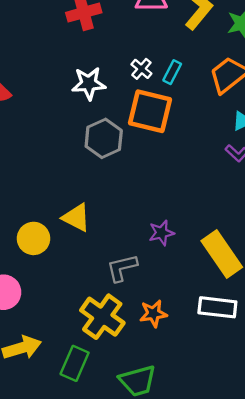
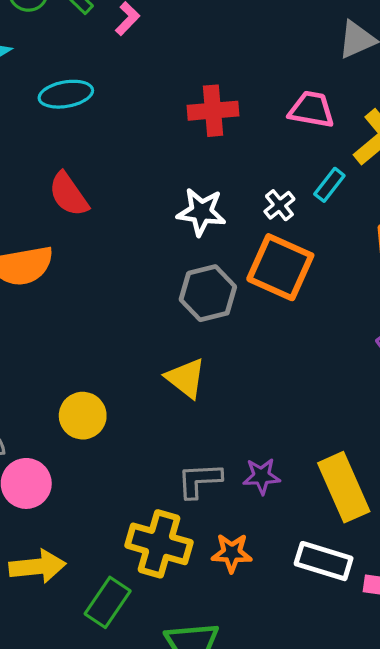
cyan rectangle: (172, 72) -> (329, 185), moved
yellow triangle: (76, 217) -> (186, 378), moved
purple star: (161, 233) -> (262, 476), moved
yellow cross: (102, 317) -> (159, 544), turned -30

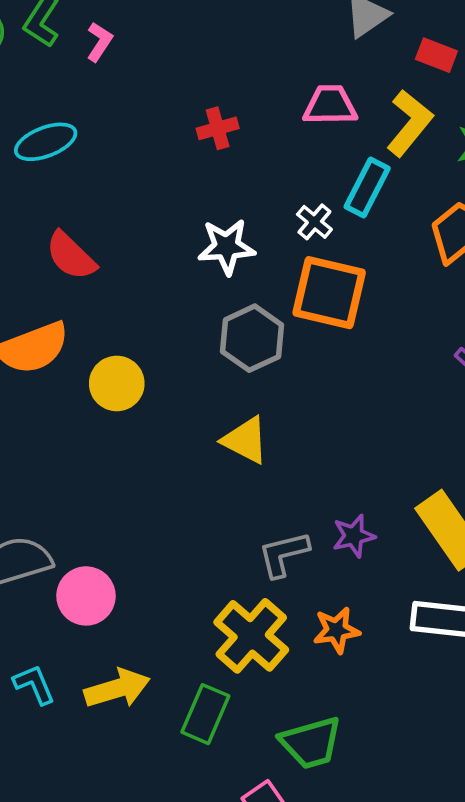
red cross: (213, 111) -> (218, 128), size x0.7
cyan rectangle: (329, 185) -> (367, 188), size x1.4
yellow circle: (83, 416) -> (117, 383), moved
yellow cross: (159, 544) -> (251, 636), turned 36

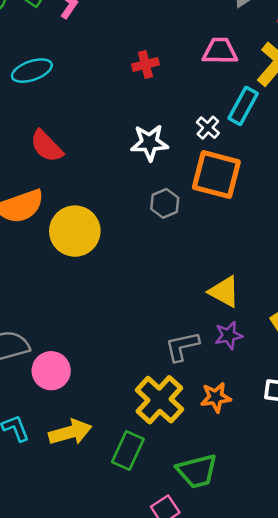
gray hexagon: (252, 338) -> (165, 203), size x0.7
yellow circle: (117, 383) -> (75, 231), size x1.4
yellow triangle: (245, 440) -> (224, 292), moved

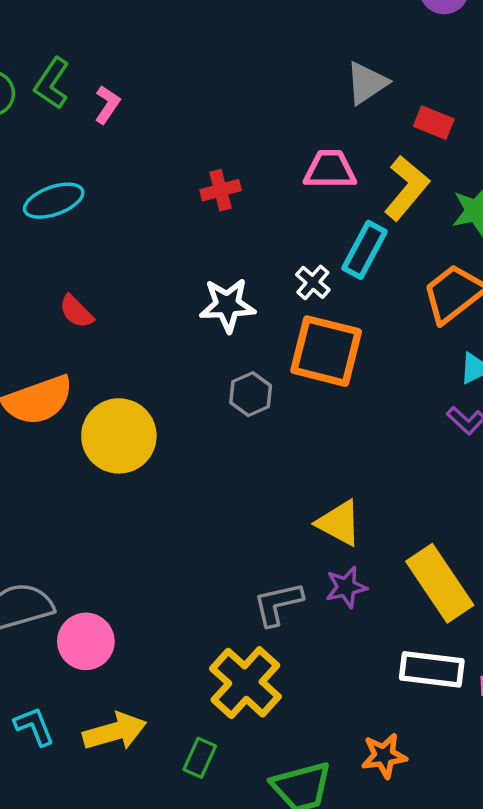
red semicircle: (47, 146) -> (76, 312), size x0.7
orange star: (216, 397) -> (384, 756), moved
green rectangle: (128, 451) -> (200, 758), size x0.7

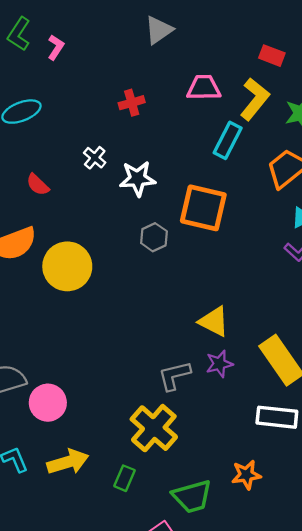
gray triangle: (367, 83) -> (159, 30), moved
white cross: (313, 282) -> (95, 158), moved

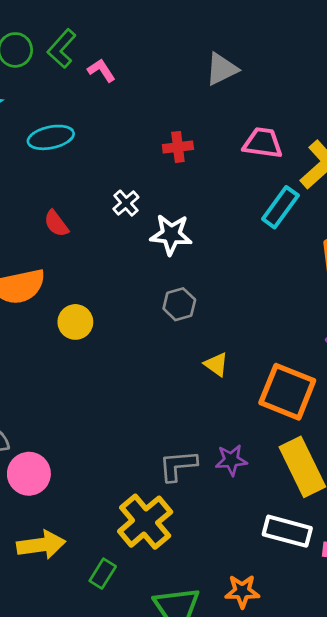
pink L-shape: (56, 47) -> (101, 70), turned -75
orange square: (203, 208) -> (287, 392), moved
yellow circle: (67, 266) -> (75, 322), size x0.6
yellow triangle: (214, 321) -> (216, 364), moved, size x0.7

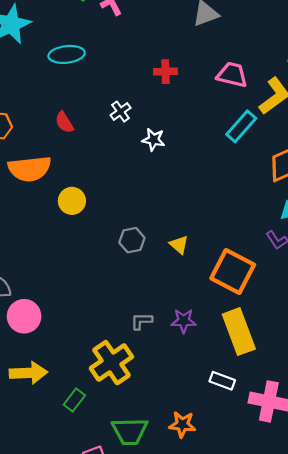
white star: (171, 234) -> (154, 140), size x0.7
gray hexagon: (179, 304) -> (132, 240), moved
gray L-shape: (178, 466) -> (141, 321), size x0.7
white rectangle: (287, 531) -> (222, 381), size x0.7

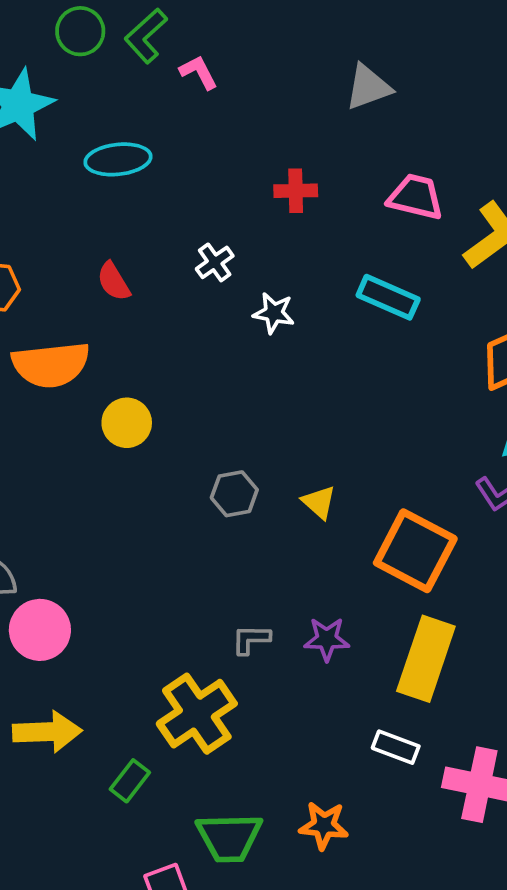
cyan rectangle: (241, 126) -> (388, 297), moved, turned 72
yellow rectangle: (239, 332) -> (426, 659), turned 39

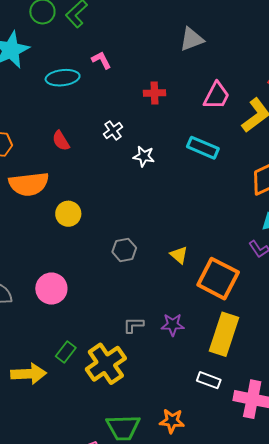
pink L-shape: (199, 72) -> (101, 60), moved
pink trapezoid: (416, 197) -> (217, 96), turned 104
yellow triangle: (319, 502) -> (179, 255), moved
pink circle: (40, 630) -> (51, 289), moved
green rectangle: (130, 781) -> (66, 352), moved

